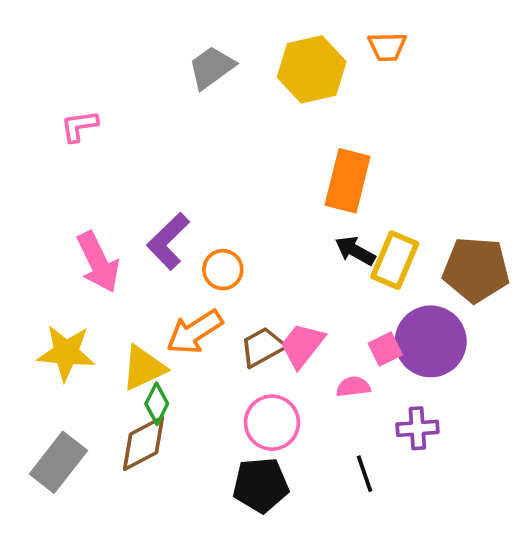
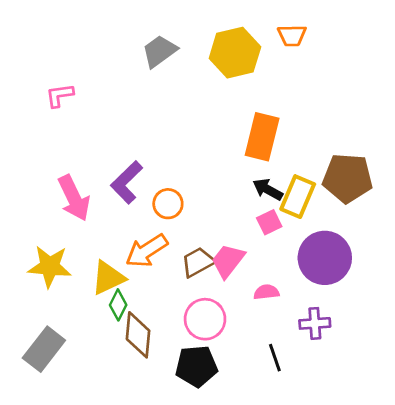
brown pentagon: (476, 270) -> (348, 178), moved
pink square: (385, 349) -> (269, 222), moved
brown diamond: (144, 443) -> (138, 335), moved, turned -57

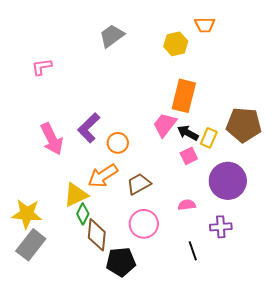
yellow hexagon: (235, 53) -> (176, 44), moved, size x0.7
yellow rectangle: (298, 197) -> (209, 138), size x0.7
pink trapezoid: (228, 261) -> (165, 125), moved
yellow star: (50, 266) -> (27, 214), moved
black pentagon: (196, 366) -> (121, 262), moved

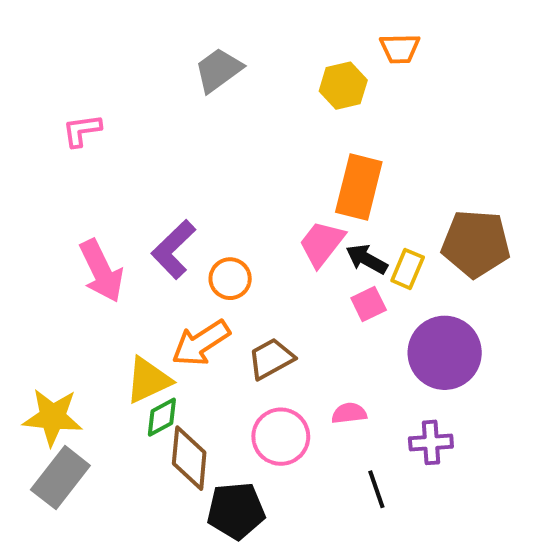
pink semicircle: (187, 205) -> (349, 413), moved
green diamond: (83, 214) -> (162, 417), turned 35

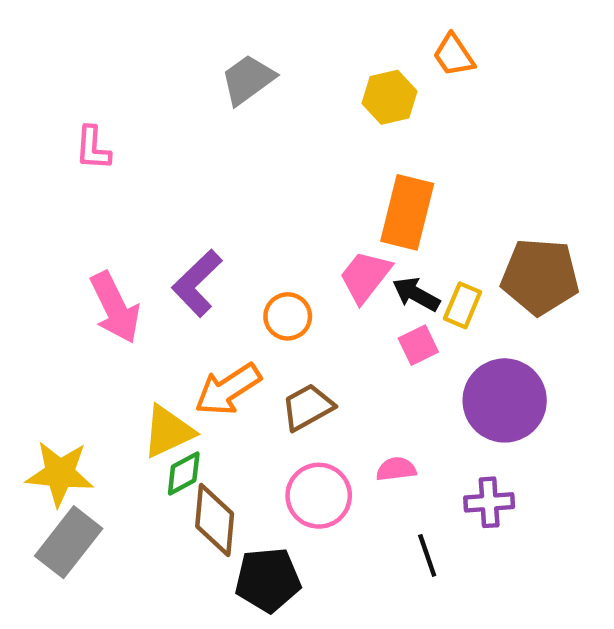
orange trapezoid: (400, 49) -> (454, 55), turned 57
pink L-shape: (82, 130) -> (93, 148), turned -78
orange circle: (230, 279) -> (288, 316), moved

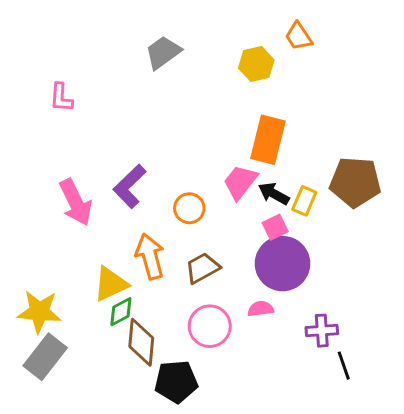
orange arrow: (228, 389) -> (150, 256), turned 108
purple circle: (505, 400) -> (283, 264), moved
black line: (427, 555) -> (344, 366), moved

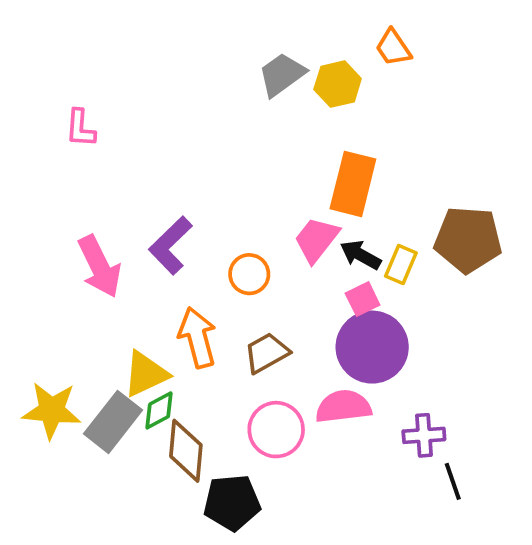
gray trapezoid: (163, 52) -> (282, 75), moved
pink semicircle: (261, 309) -> (343, 407), size x1.6
gray rectangle: (45, 357) -> (113, 422), moved

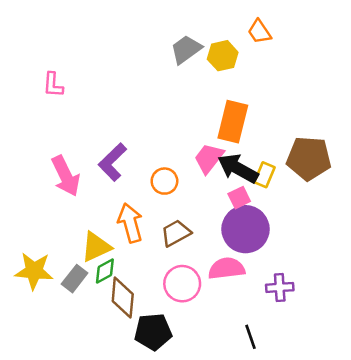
black arrow: (361, 255) -> (238, 168), size x1.5
gray rectangle: (113, 422) -> (75, 279), size x0.7
black line: (453, 481) -> (251, 337), moved

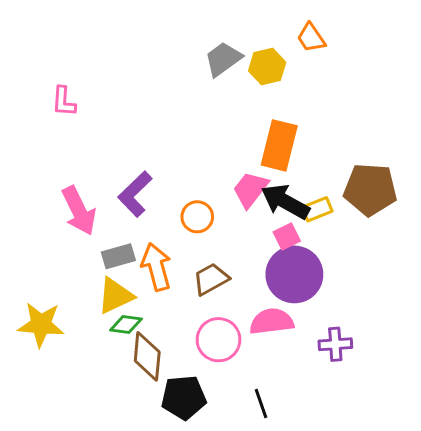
yellow rectangle: (264, 175) -> (317, 209), turned 45
green diamond: (105, 271) -> (126, 325), turned 36
gray rectangle: (75, 279) -> (118, 256), moved, turned 36
black line: (251, 337) -> (261, 403), moved

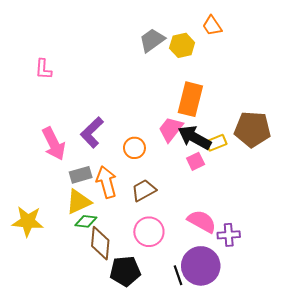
purple circle: (294, 274) -> (201, 266), moved
pink semicircle: (272, 321) -> (202, 221), moved, turned 36

